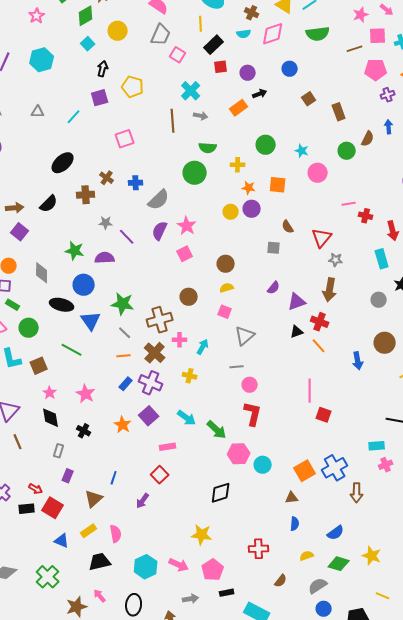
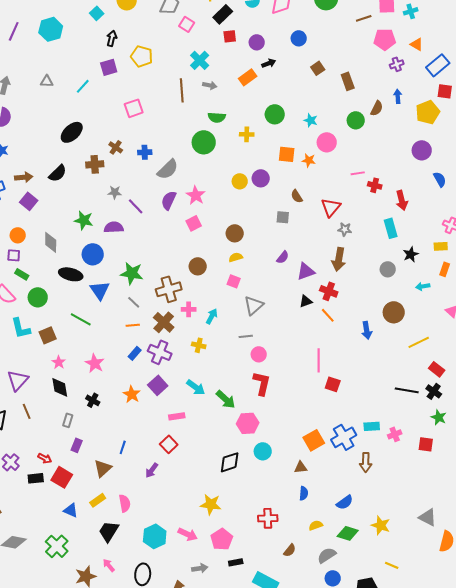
orange star: (249, 188) -> (309, 160), moved
cyan rectangle: (377, 446) -> (372, 426), moved
cyan circle: (263, 465) -> (263, 451), moved
black trapezoid: (100, 562) -> (109, 531), turned -45

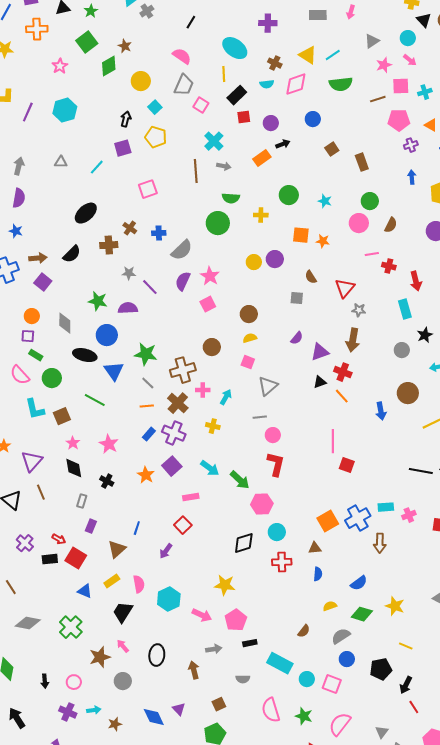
cyan square: (97, 13) -> (155, 107), moved
brown semicircle: (377, 108) -> (391, 225), moved
pink circle: (327, 142) -> (359, 223), moved
red cross: (268, 518) -> (282, 562), moved
cyan hexagon: (155, 536) -> (169, 599), moved

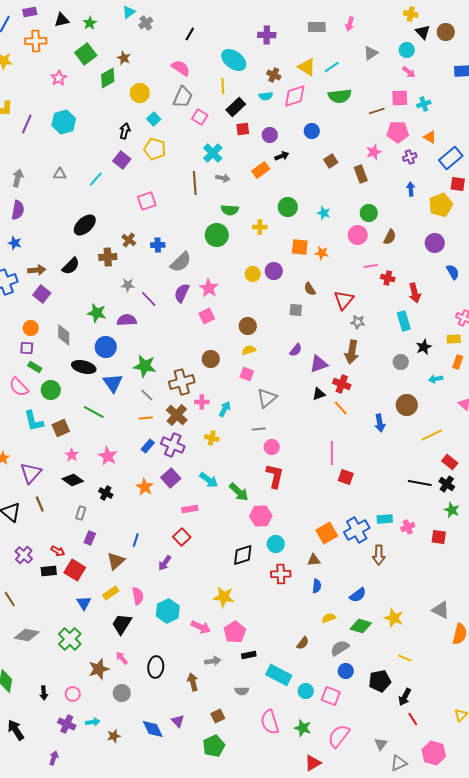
pink star: (384, 65) -> (374, 152), moved
purple square: (123, 148) -> (122, 160), turned -36
black diamond: (74, 468) -> (73, 480), turned -45
blue triangle: (85, 591) -> (84, 603), turned 35

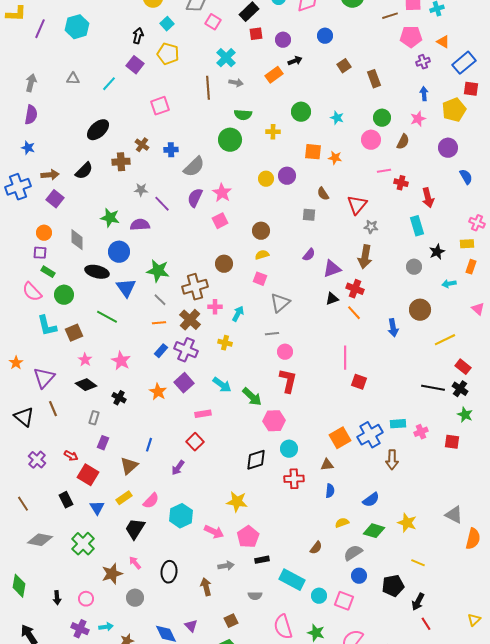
pink star: (374, 152) -> (418, 119), moved
black rectangle: (49, 571) -> (66, 500), moved, turned 70
pink semicircle: (138, 596) -> (151, 501), turned 54

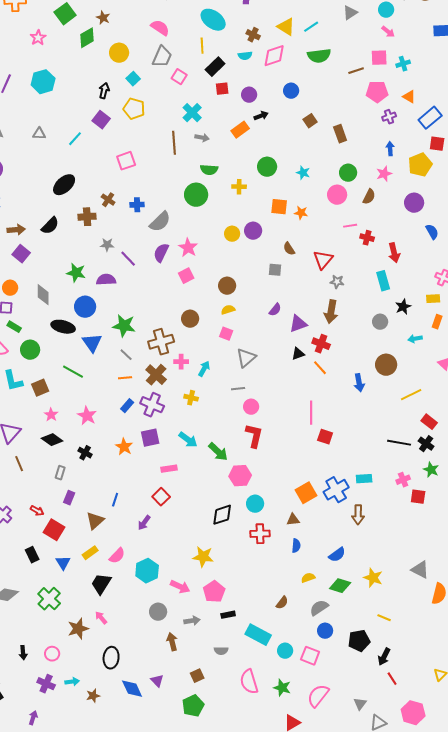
purple square: (184, 383) -> (150, 438), turned 30
pink cross: (421, 432) -> (403, 480), moved
black ellipse: (169, 572) -> (111, 658), moved
gray circle: (135, 598) -> (158, 612), moved

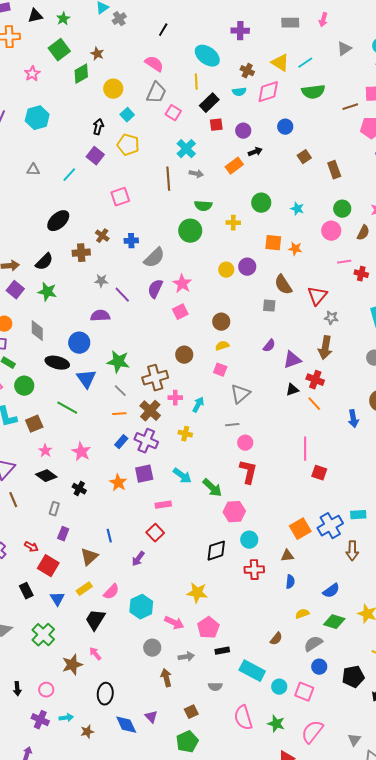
brown semicircle: (289, 249) -> (283, 285), size x1.5
green star: (76, 273) -> (47, 292), moved
blue line: (115, 500) -> (109, 536), turned -32

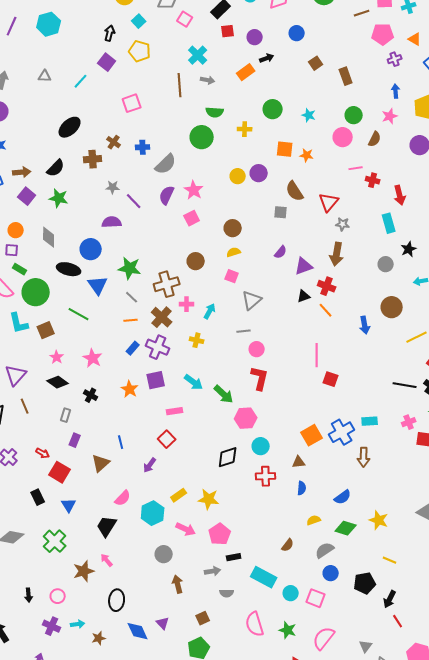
green circle: (24, 386) -> (36, 292), size x1.4
yellow rectangle: (84, 589) -> (179, 495), moved
gray arrow: (186, 657) -> (213, 571), moved

